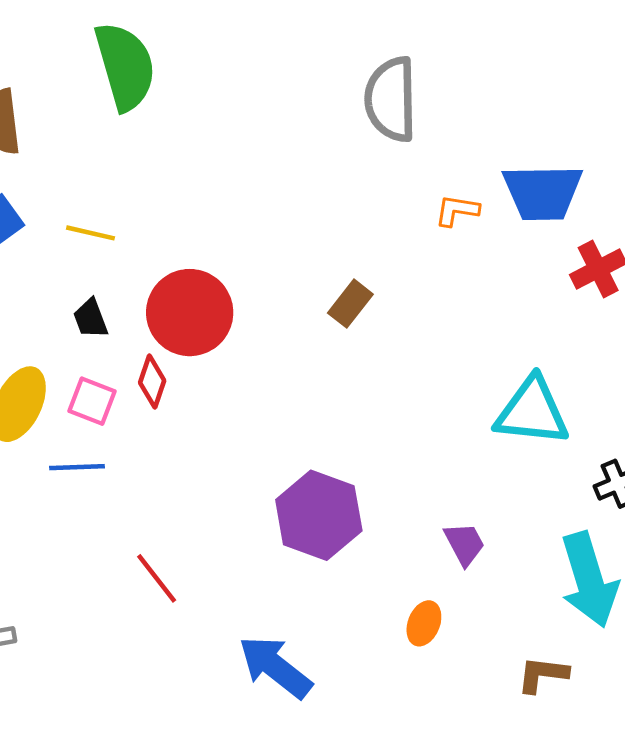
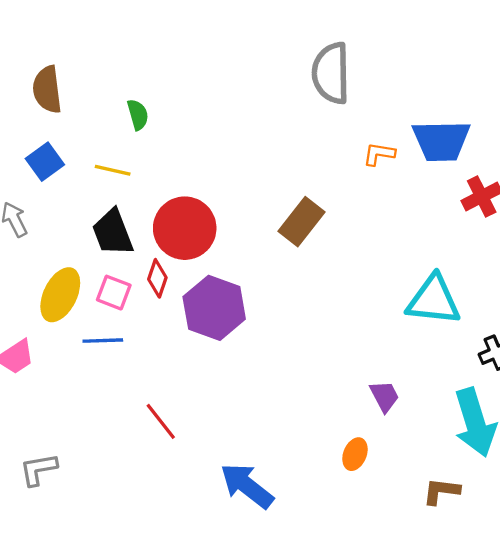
green semicircle: (125, 66) -> (138, 115), moved, size x0.5
brown rectangle: (350, 304) -> (302, 222), size x1.4
black trapezoid: (91, 319) -> (113, 233), size x1.6
purple hexagon: (319, 515) -> (214, 308), moved

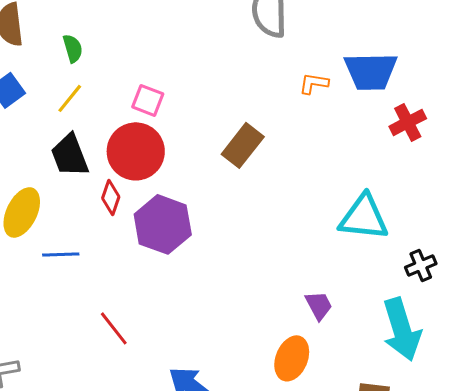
green semicircle: (138, 115) -> (73, 48), moved
yellow line: (113, 170) -> (70, 98), turned -64
pink square: (114, 293) -> (148, 100), moved
orange ellipse: (355, 454) -> (292, 358), size x1.5

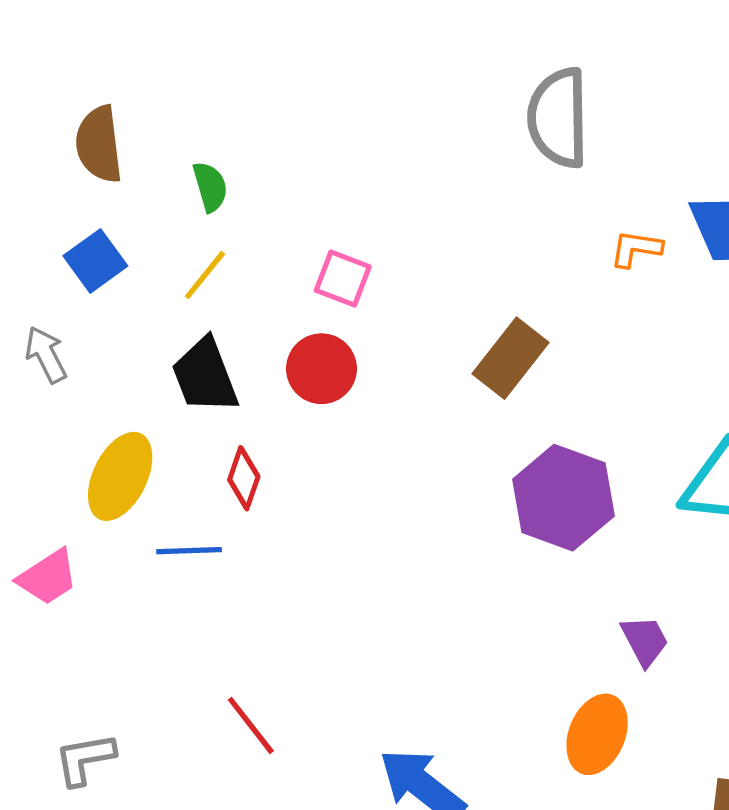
red circle: (136, 151) -> (321, 369), size x0.7
red diamond: (111, 197) -> (244, 478), moved
purple hexagon: (163, 224) -> (563, 498), moved
red line: (114, 328) -> (251, 725), moved

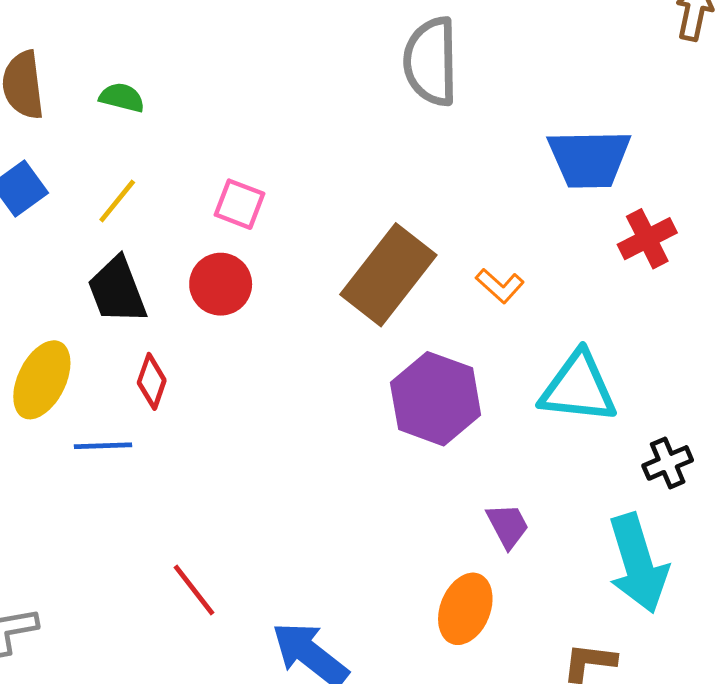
green semicircle: (210, 187) -> (122, 98), moved, turned -60
orange L-shape: (636, 249) -> (500, 286), moved, turned -147
brown rectangle: (510, 358) -> (388, 275), size x1.4
red line: (251, 725) -> (194, 590), moved

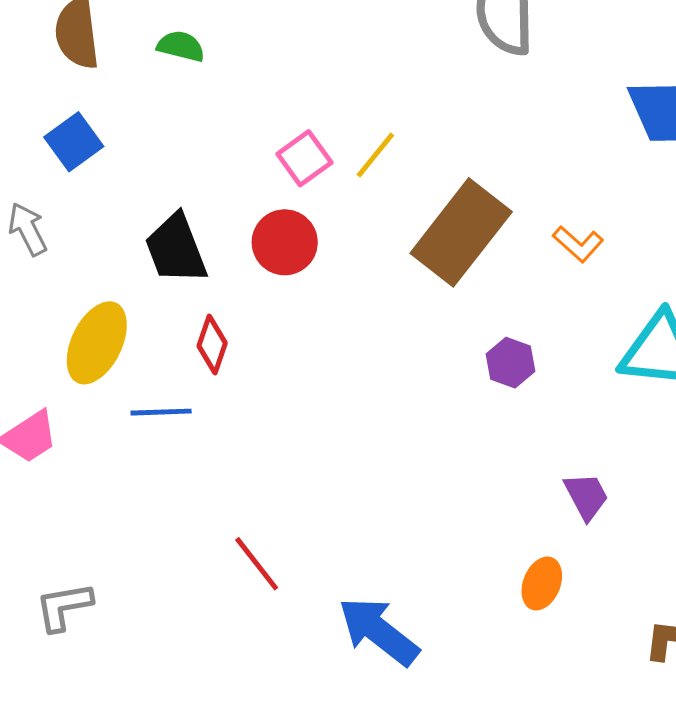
yellow line: (117, 201) -> (375, 155), moved
pink square: (239, 204) -> (304, 158), turned 33
purple hexagon: (436, 399) -> (510, 363), size x0.5
orange ellipse: (465, 609) -> (542, 583), size x0.7

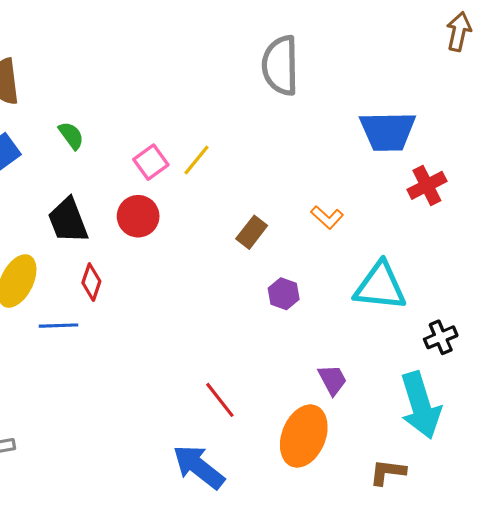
green semicircle: (181, 46) -> (71, 136), moved, turned 40
brown rectangle: (461, 232) -> (252, 232), moved, size x0.5
red line: (257, 564) -> (220, 400), moved
orange ellipse: (542, 583) -> (304, 436), size x1.8

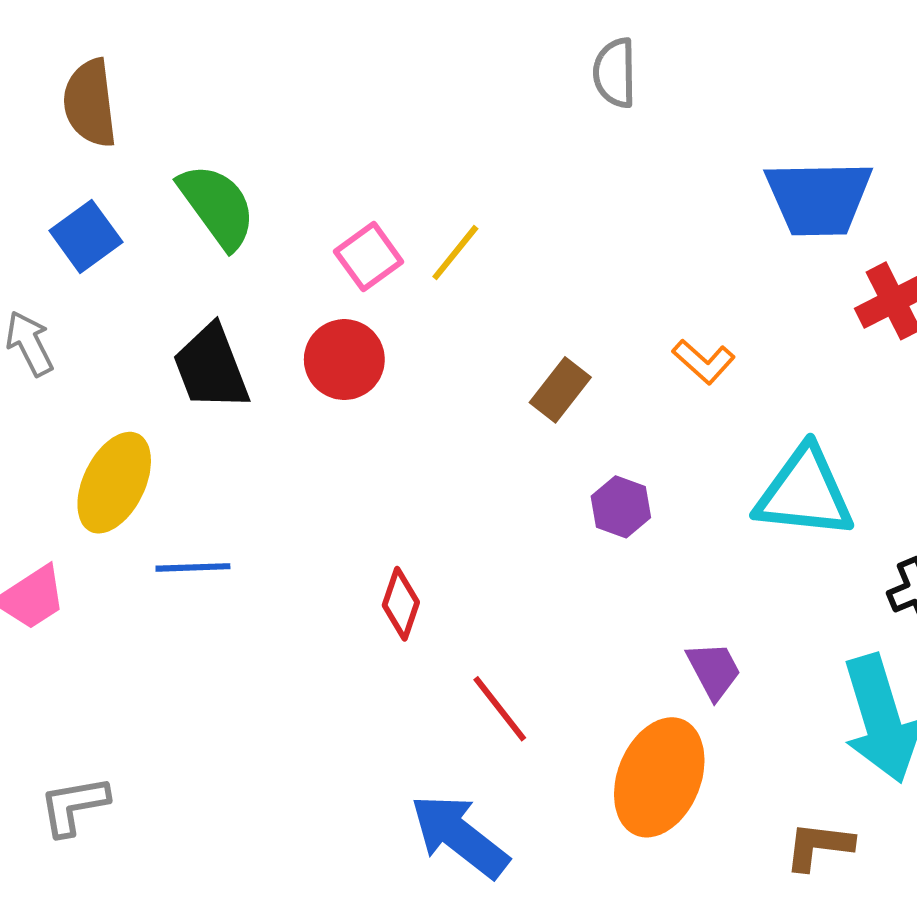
gray semicircle: (280, 65) -> (615, 73), size x0.6
green semicircle: (71, 136) -> (217, 206), size x1.6
red diamond: (91, 282) -> (401, 604), moved

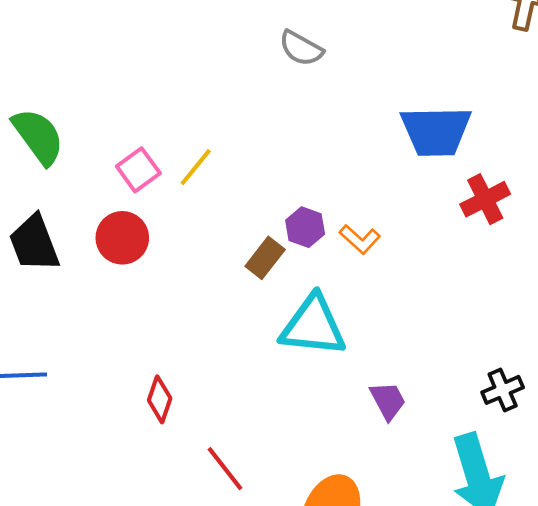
gray semicircle: (615, 73) -> (301, 48), turned -60
cyan triangle: (805, 493) -> (313, 326), moved
purple hexagon: (621, 507) -> (305, 227), moved
purple trapezoid: (714, 670) -> (388, 401), moved

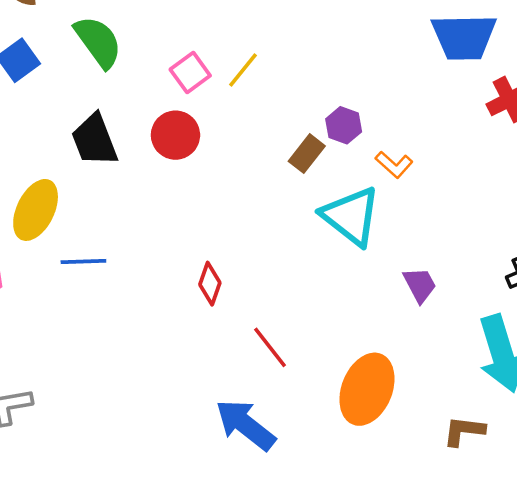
orange L-shape: (360, 239) -> (394, 165), moved
cyan triangle: (313, 326) -> (351, 216), turned 32

